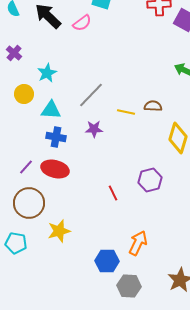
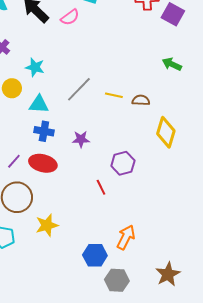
cyan star: (47, 73) -> (35, 67), turned -30
yellow line: (126, 112) -> (114, 95), moved
purple star: (94, 129) -> (81, 139), moved
purple hexagon: (150, 180) -> (123, 163), moved

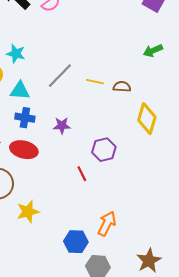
green arrow: (172, 64) -> (153, 51), turned -48

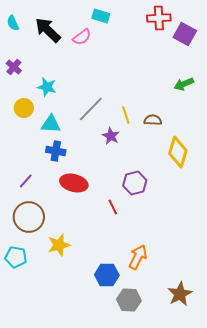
yellow line: (95, 82) -> (126, 115), turned 60
purple star: (62, 126) -> (111, 136), moved, turned 30
red ellipse: (24, 150) -> (74, 183), moved

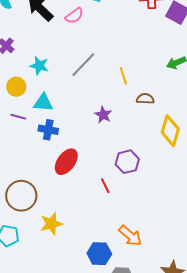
gray line: (91, 109) -> (83, 65), moved
yellow line: (126, 115) -> (123, 76), moved
purple line: (26, 181) -> (18, 117), moved, turned 63
red ellipse: (74, 183) -> (66, 162), turned -68
orange arrow: (138, 257) -> (130, 236), turned 105

